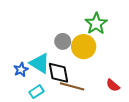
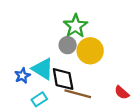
green star: (96, 24) -> (75, 26), moved

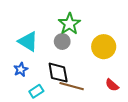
yellow circle: (90, 51) -> (104, 47), moved
cyan triangle: (43, 69) -> (28, 41), moved

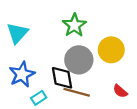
cyan triangle: (28, 41) -> (17, 33), moved, turned 40
gray circle: (62, 41) -> (79, 60), moved, size x1.6
blue star: (21, 69) -> (22, 74), size x1.6

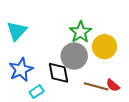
green star: (74, 25) -> (80, 32), moved
brown line: (77, 92) -> (96, 86), moved

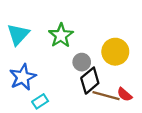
green star: (80, 32) -> (61, 35), moved
gray circle: (74, 56) -> (82, 62), size x0.6
black diamond: (59, 73) -> (90, 81), moved, turned 60

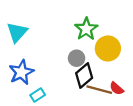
green star: (61, 35) -> (86, 29), moved

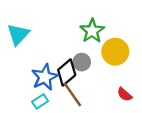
blue star: (21, 72) -> (45, 77), moved
black diamond: (84, 76) -> (67, 72), moved
brown line: (99, 90) -> (72, 94), moved, turned 40

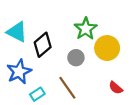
cyan triangle: (18, 34) -> (17, 32), turned -45
black diamond: (67, 72) -> (43, 45), moved
blue star: (45, 77) -> (19, 72), moved

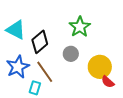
yellow circle: (107, 48) -> (100, 67), moved
brown line: (67, 88) -> (45, 72), moved
cyan rectangle: (37, 94) -> (35, 88), turned -40

